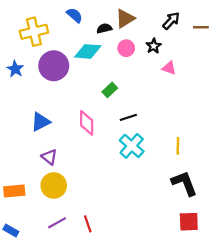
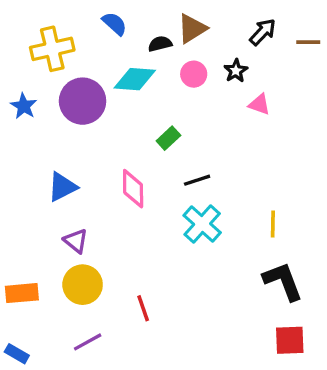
red line: (88, 224) -> (143, 308), moved

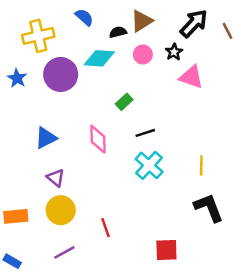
black arrow: (263, 32) -> (194, 23), size x1.4
brown line: (308, 42) -> (227, 31), turned 63
pink triangle: (259, 104) -> (191, 77), size x1.5
red square: (290, 340) -> (166, 250), moved

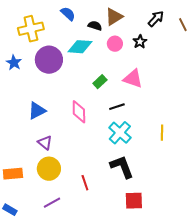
black arrow: (194, 23) -> (156, 19), size x0.7
black semicircle: (118, 32) -> (95, 26), turned 32
pink triangle: (191, 77) -> (133, 79), moved
black L-shape: (209, 208) -> (122, 167), moved

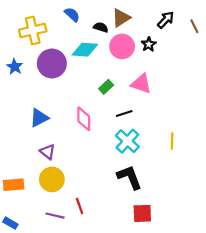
pink circle: (115, 44) -> (122, 46), size x1.5
red line: (85, 183) -> (80, 206), moved
purple line: (52, 203) -> (55, 216), turned 42

